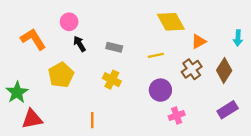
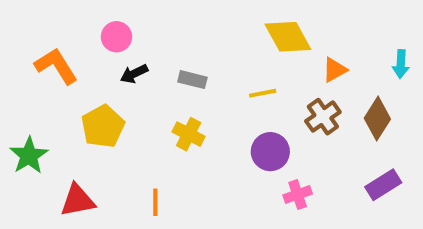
black arrow: (79, 44) -> (134, 74), turned -84
red triangle: (32, 119) -> (78, 200), moved

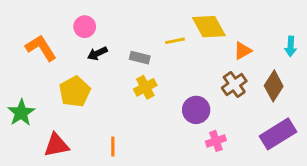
yellow line: (263, 93) -> (175, 41), moved
yellow cross: (189, 134) -> (145, 87), moved, turned 35
purple rectangle: (383, 185) -> (278, 134), size x1.4

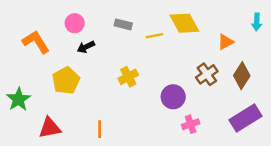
cyan arrow: (291, 46) -> (257, 22), moved
orange triangle: (243, 51) -> (226, 42), moved
gray rectangle: (140, 58) -> (123, 24), moved

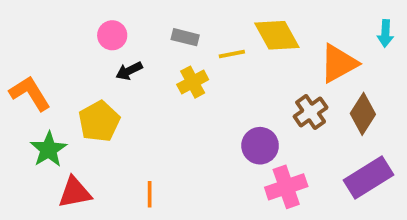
orange L-shape: (36, 42) -> (30, 93), moved
orange triangle: (226, 42) -> (339, 63), size x1.6
yellow cross: (128, 77) -> (193, 82), moved
green star: (19, 99) -> (49, 149), moved
pink cross: (191, 124) -> (286, 187), size x1.5

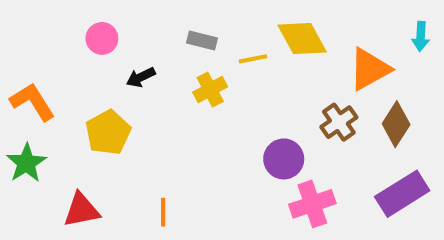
pink circle: (112, 35) -> (102, 38), moved
green star: (49, 149) -> (26, 163), moved

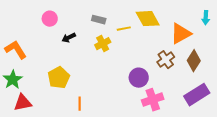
yellow pentagon: (108, 132) -> (59, 78), moved
red triangle: (81, 210) -> (23, 103), moved

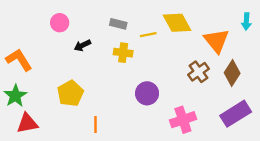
orange triangle: (181, 34) -> (216, 41), turned -40
yellow cross: (103, 44) -> (123, 53), turned 35
purple circle: (139, 78) -> (147, 93), moved

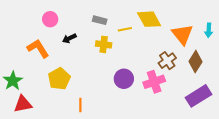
cyan arrow: (246, 21) -> (209, 30), moved
orange L-shape: (19, 60) -> (38, 48), moved
pink cross: (183, 120) -> (154, 82), moved

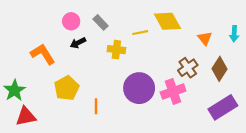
pink circle: (50, 19) -> (71, 21), moved
gray rectangle: (100, 20) -> (101, 22), moved, turned 32
orange triangle: (182, 34) -> (205, 38), size x0.6
purple circle: (124, 79) -> (139, 88), size x1.4
orange line: (80, 105) -> (96, 106), moved

